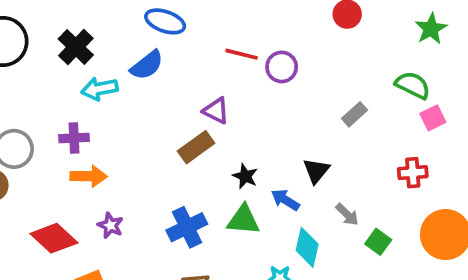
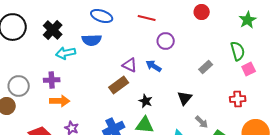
red line: (242, 54) -> (147, 18), moved
blue semicircle: (147, 65) -> (92, 40), turned 36
green semicircle: (413, 85) -> (238, 51), turned 48
blue arrow: (285, 200) -> (154, 66), moved

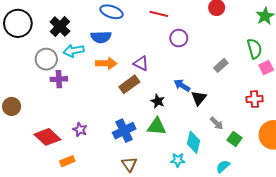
blue arrow: (154, 66) -> (182, 85), moved
gray circle: (19, 86) -> (46, 59), moved
orange arrow: (60, 101) -> (106, 63), moved

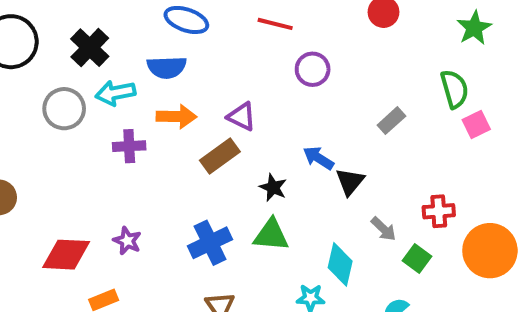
purple cross: (59, 79) -> (129, 146), moved
red cross: (255, 99) -> (439, 211), moved
red diamond: (47, 137) -> (66, 255), turned -40

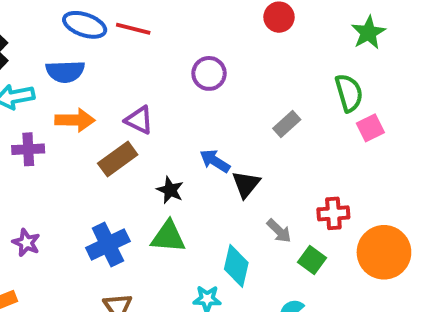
red line: (275, 24) -> (133, 29), moved

